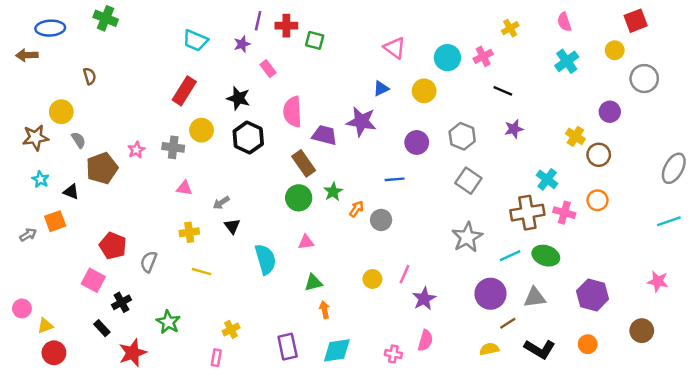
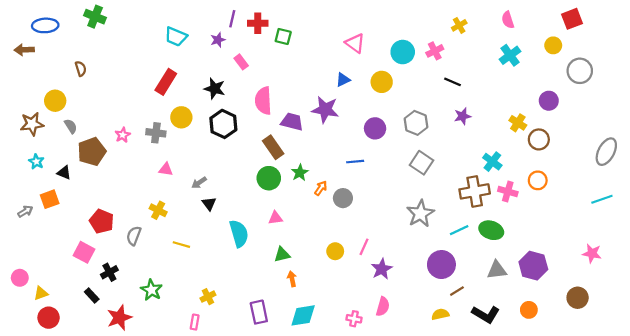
yellow cross: (189, 232) -> (158, 210), moved, turned 35
gray triangle: (535, 297) -> (497, 270), moved

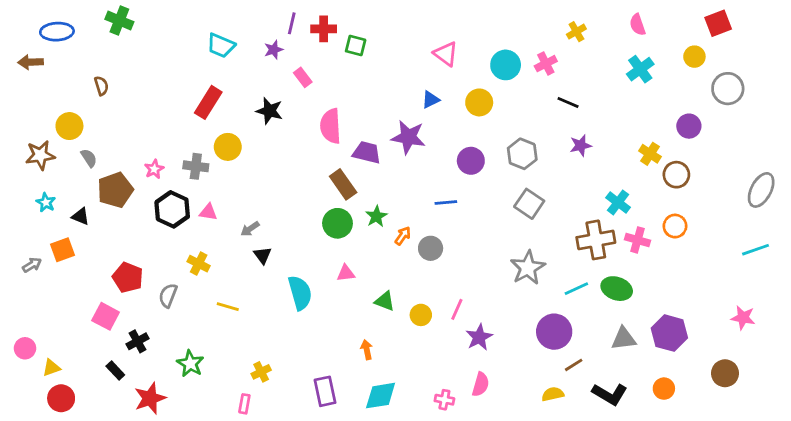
black hexagon: (223, 124) -> (172, 209), moved
green triangle: (282, 255) -> (385, 301), moved, turned 35

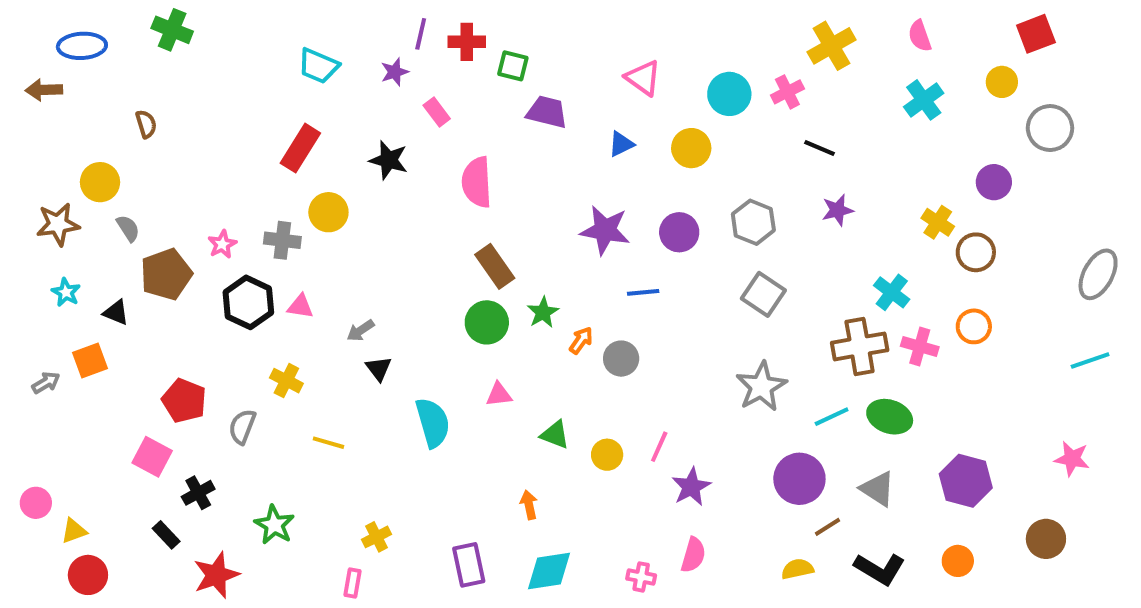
yellow cross: (576, 32) -> (832, 46), size x1.6
purple star: (408, 137) -> (605, 230), moved
purple trapezoid: (367, 152) -> (547, 112), moved
gray triangle: (624, 339) -> (878, 489), moved, turned 40

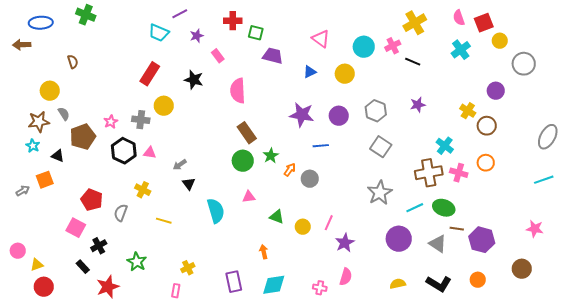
purple line: (421, 34) -> (180, 14), moved, turned 49
red square: (1036, 34) -> (484, 23), moved
black line: (820, 148) -> (413, 62), moved
brown star: (58, 224) -> (39, 122), moved
brown line: (828, 527) -> (457, 229), moved, turned 40

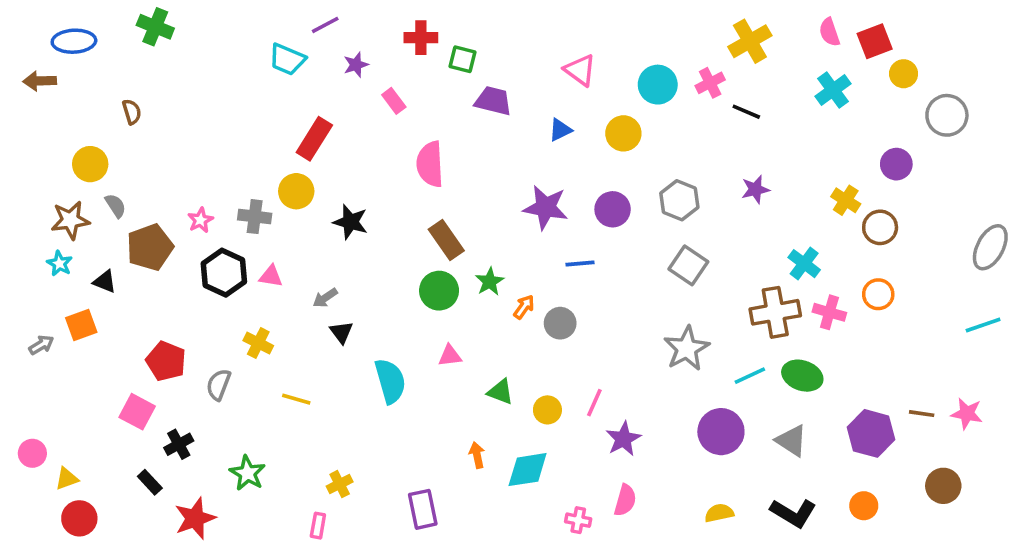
red rectangle: (150, 74) -> (314, 139), moved
black star: (194, 80) -> (350, 222), moved
brown line: (457, 229) -> (922, 414), moved
cyan diamond: (274, 285) -> (528, 470), moved

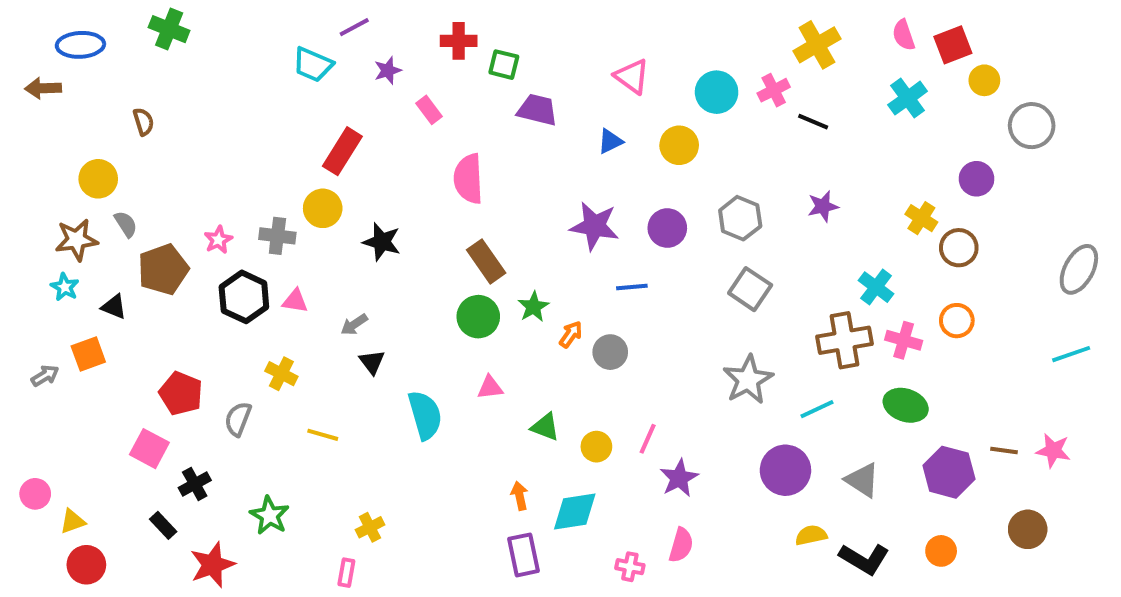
green ellipse: (802, 376) -> (906, 405), moved
purple rectangle: (423, 509) -> (524, 555), moved
yellow semicircle: (719, 513) -> (811, 535), moved

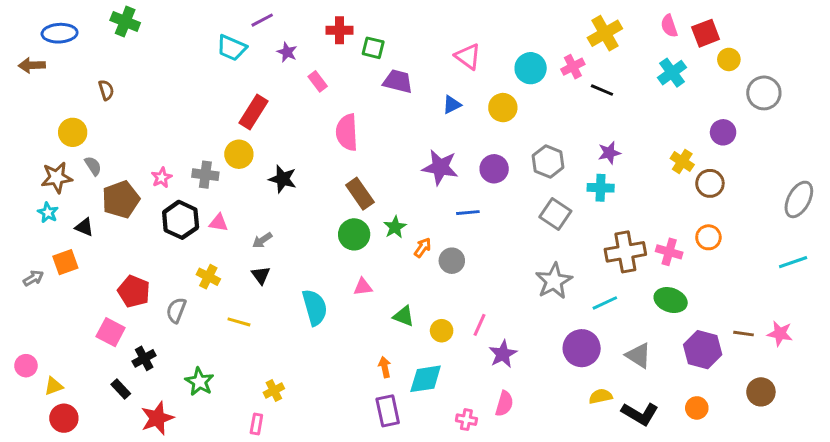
purple star: (388, 70) -> (287, 52), turned -30
cyan cross: (876, 287) -> (601, 188), moved, turned -35
black triangle: (372, 362) -> (261, 275), moved

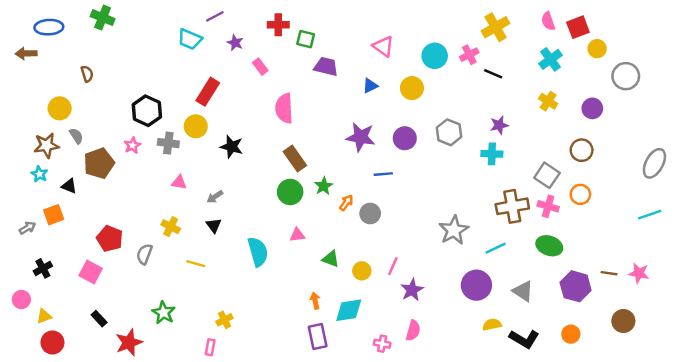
yellow cross: (682, 162) -> (548, 101), moved
gray square: (555, 214) -> (547, 175), moved
black hexagon: (181, 220) -> (147, 111), moved
black cross: (144, 358) -> (43, 268), moved

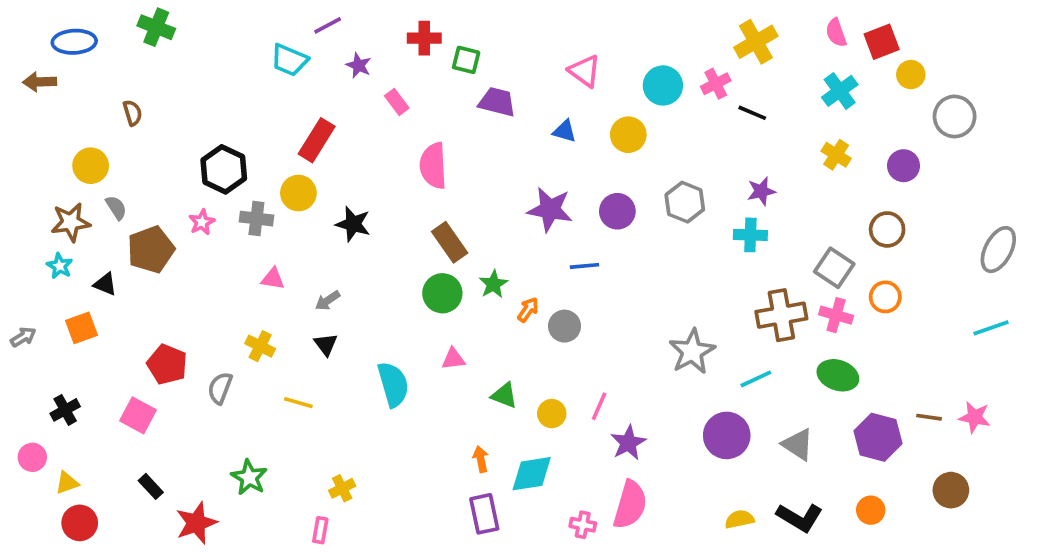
blue triangle: (370, 86) -> (565, 131), turned 42
gray arrow: (27, 228) -> (23, 337), moved
yellow semicircle: (492, 325) -> (739, 519), moved
pink semicircle: (413, 331) -> (630, 505), size x1.5

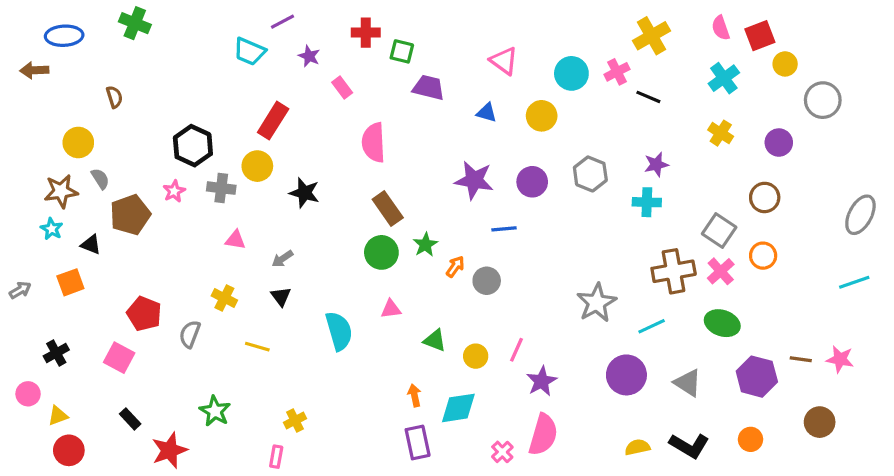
pink cross: (836, 315) -> (721, 271), turned 32
pink cross: (583, 525) -> (502, 452), turned 35

